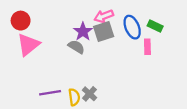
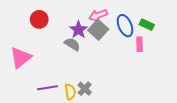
red circle: (21, 21) -> (39, 19), moved
gray square: (104, 31) -> (98, 30), turned -30
pink triangle: (28, 45) -> (21, 58), moved

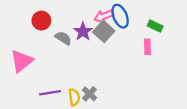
blue ellipse: (125, 26) -> (120, 16), moved
gray semicircle: (72, 44) -> (63, 38), moved

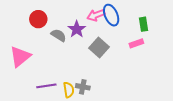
green rectangle: (155, 26) -> (143, 24), turned 56
gray square: (104, 31) -> (99, 47), moved
pink rectangle: (147, 47) -> (136, 43), turned 72
gray cross: (89, 94) -> (83, 87), turned -32

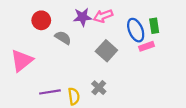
blue ellipse: (111, 15) -> (136, 30), moved
purple star: (77, 29) -> (83, 17), moved, turned 30
gray cross: (83, 87) -> (99, 88), moved, turned 32

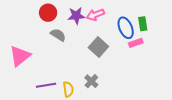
red circle: (41, 20) -> (48, 13), moved

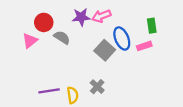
red circle: (48, 13) -> (44, 22), moved
blue ellipse: (126, 28) -> (122, 38), moved
pink triangle: (20, 56) -> (30, 41), moved, size x0.7

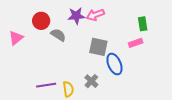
blue ellipse: (122, 38) -> (114, 64), moved
pink triangle: (30, 41) -> (16, 38), moved
gray square: (105, 50) -> (98, 47), turned -30

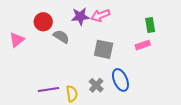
blue ellipse: (114, 64) -> (120, 80), moved

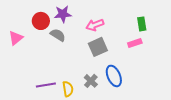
pink arrow: (100, 15) -> (95, 25), moved
purple star: (80, 16) -> (63, 14), moved
gray square: (104, 49) -> (98, 47), turned -36

